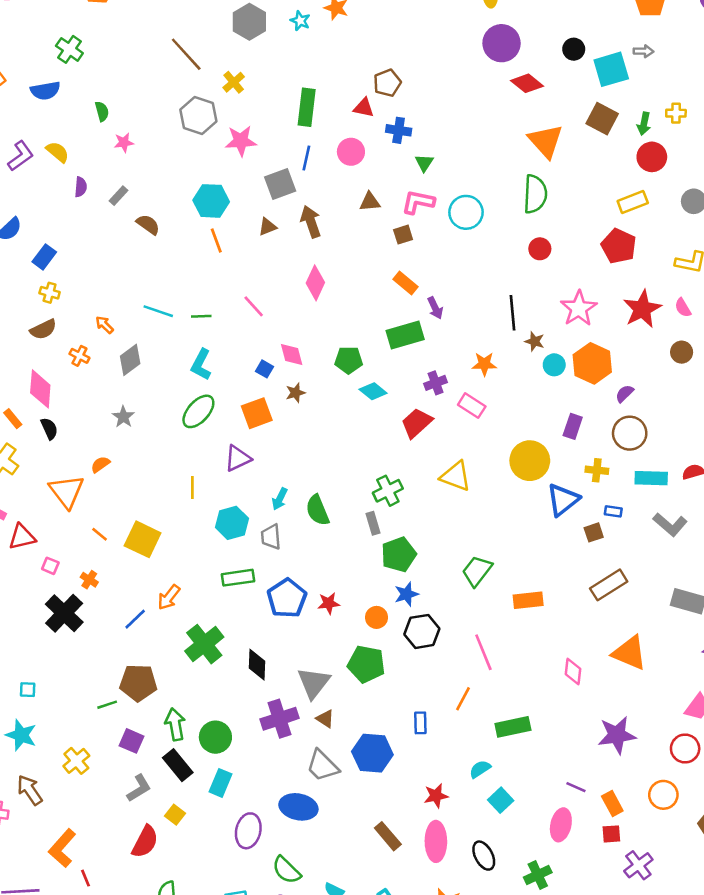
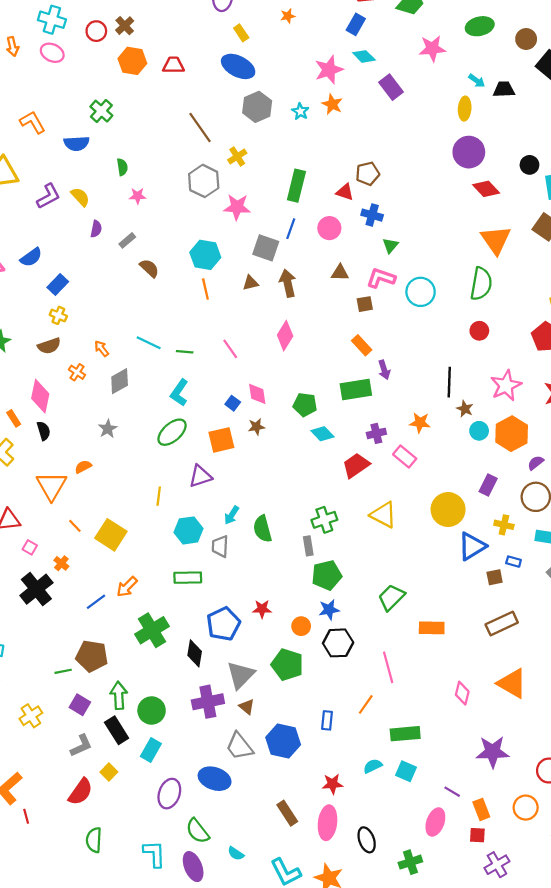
gray square: (280, 184) -> (266, 248), turned 32
blue pentagon: (287, 598) -> (223, 624), moved
cyan square: (501, 800) -> (406, 771), moved, turned -30

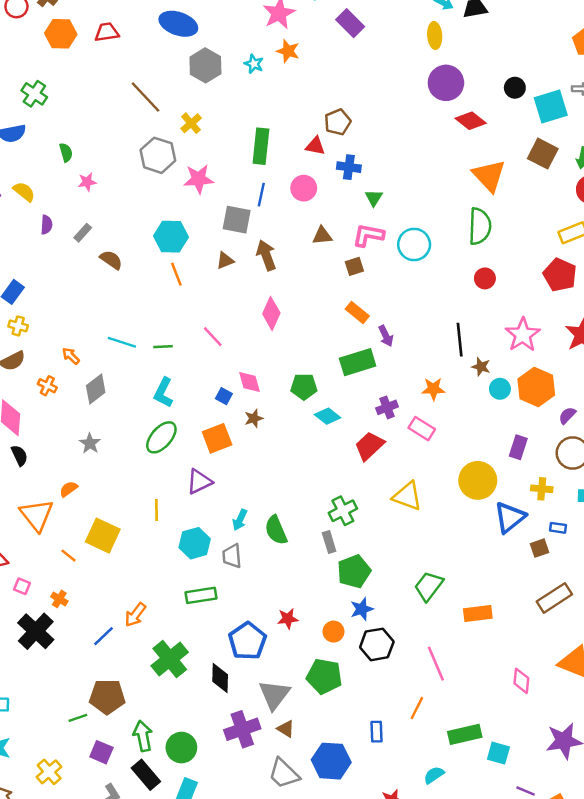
yellow square: (111, 535) -> (103, 536), moved
cyan square: (406, 771) -> (498, 753), moved

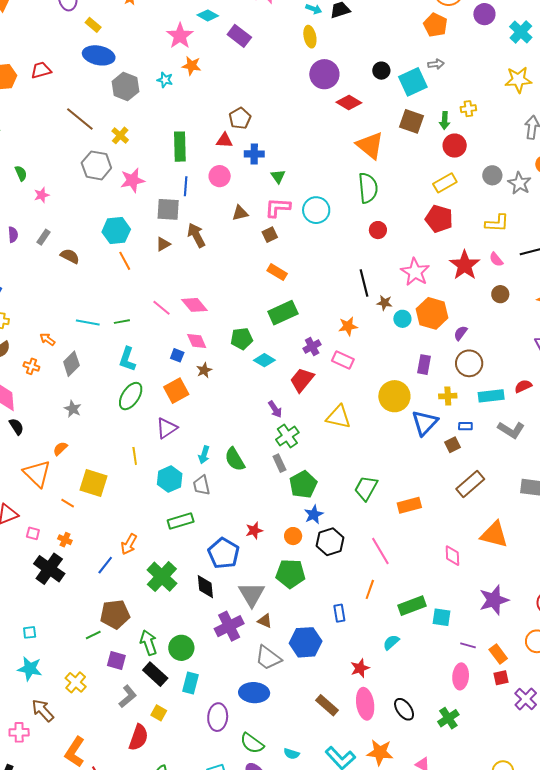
pink diamond: (271, 313) -> (194, 305), moved, turned -56
purple arrow: (386, 336) -> (275, 409), moved

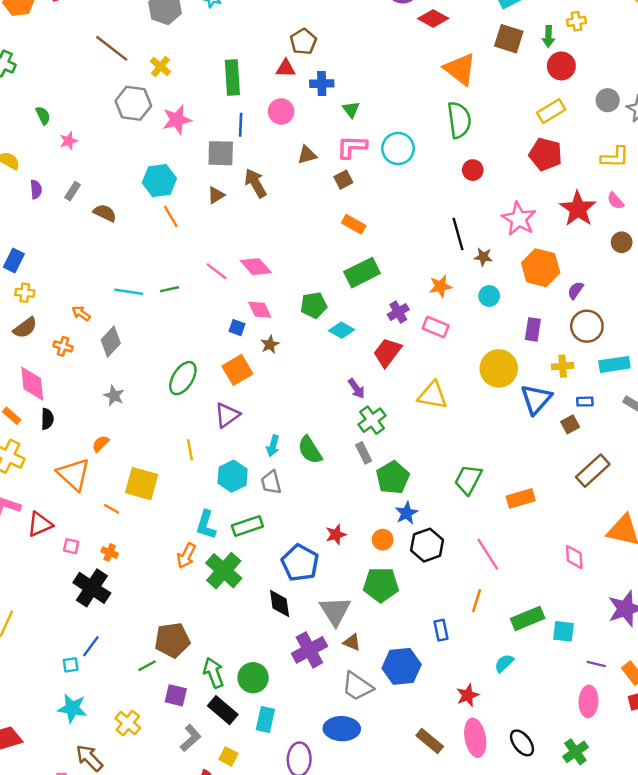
cyan circle: (402, 319) -> (489, 296), moved
cyan L-shape: (127, 359) -> (206, 525), moved
black semicircle: (16, 427) -> (47, 419), turned 36
blue line: (105, 565) -> (91, 646), moved
green cross: (162, 577) -> (224, 571), moved

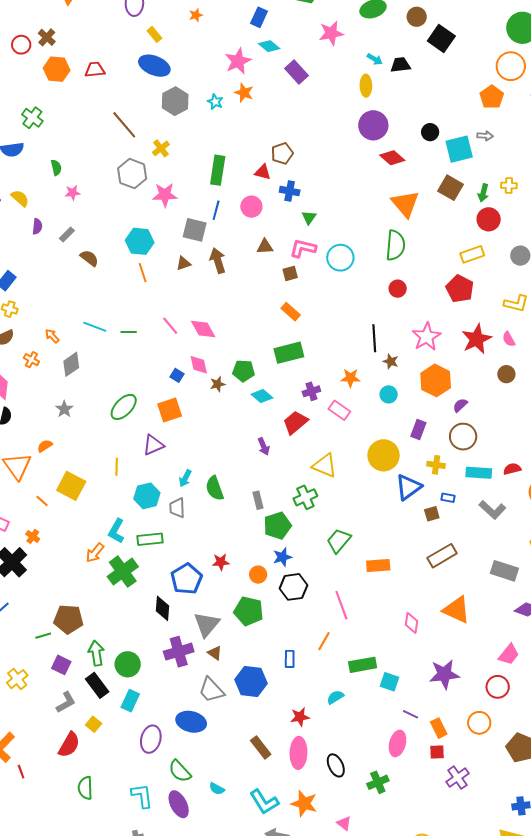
brown star: (270, 344) -> (218, 384), moved
green cross: (372, 420) -> (305, 497), moved

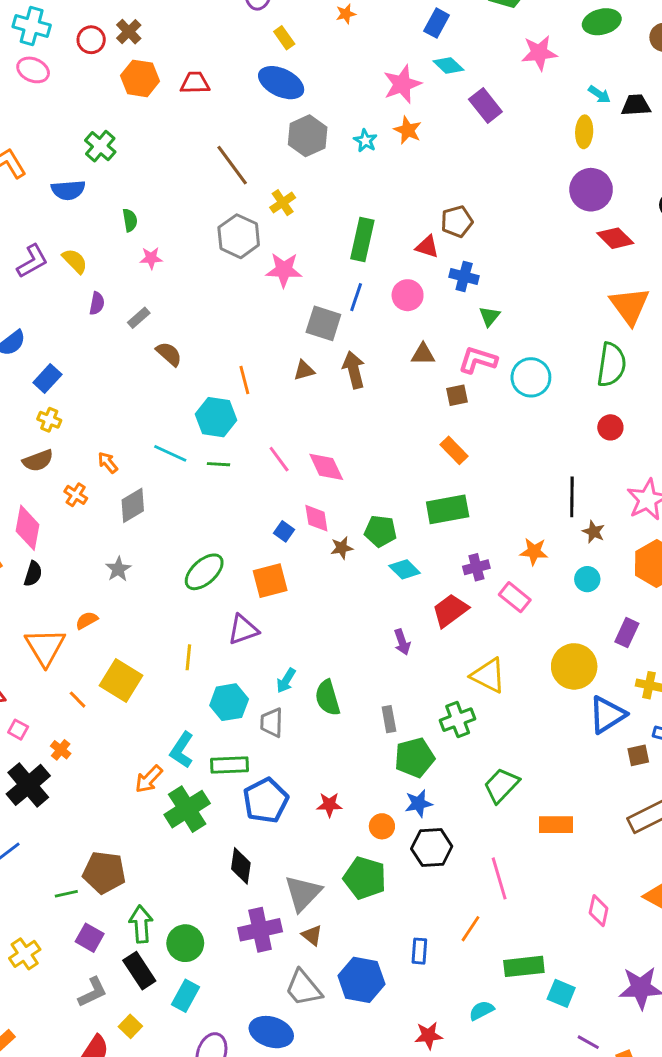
cyan hexagon: (140, 241) -> (216, 417), moved
blue pentagon: (187, 579) -> (266, 801), moved

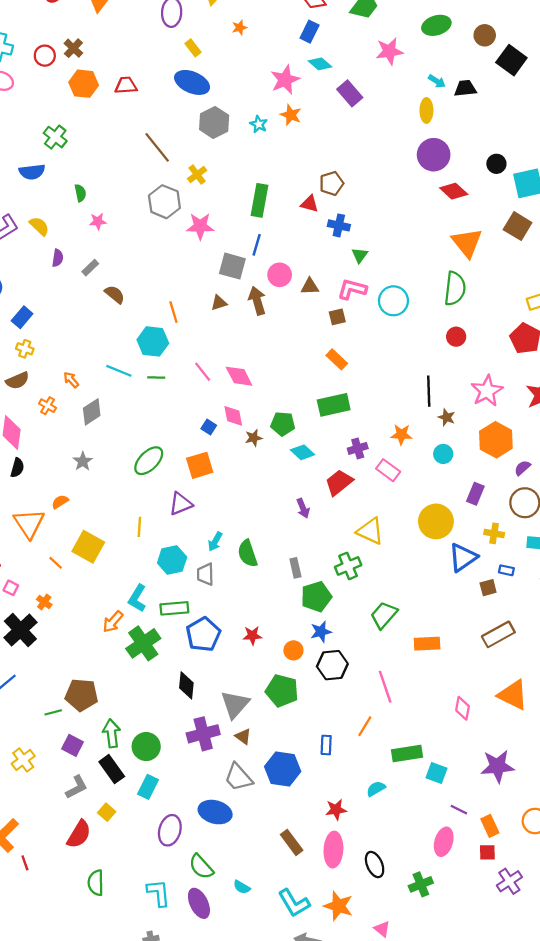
pink circle: (408, 295) -> (280, 275), moved

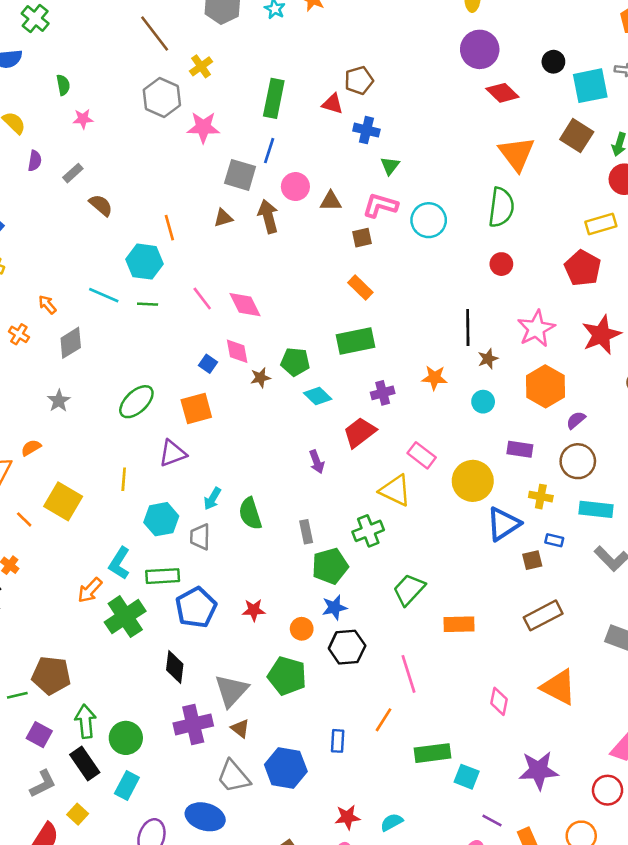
brown star: (447, 417) -> (488, 359), turned 30
pink rectangle: (388, 470) -> (422, 455), moved
purple rectangle: (475, 494) -> (520, 449), turned 75
cyan semicircle: (376, 789) -> (392, 822), moved

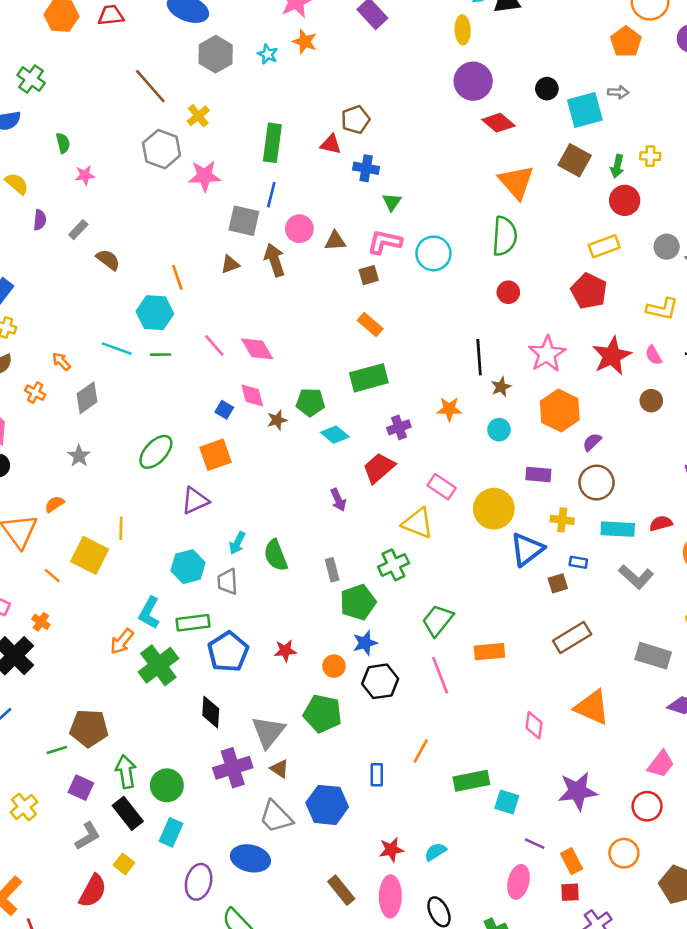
yellow line: (124, 479) -> (121, 528), moved
pink line: (409, 674) -> (440, 675), moved

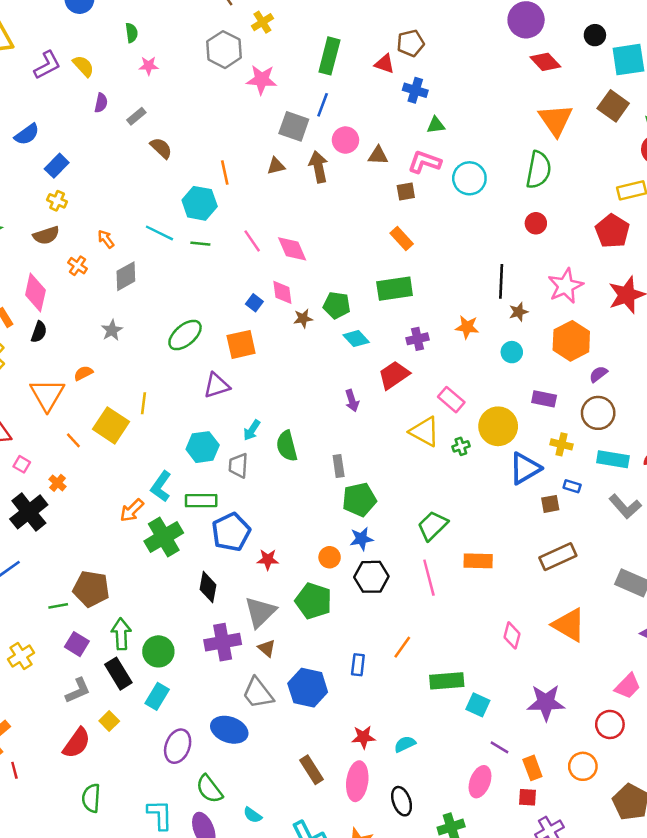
green triangle: (392, 202) -> (436, 125), turned 42
green cross: (394, 565) -> (461, 446), moved, size x0.6
red star: (285, 651) -> (268, 559), moved

